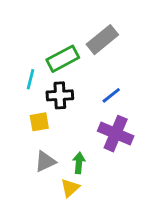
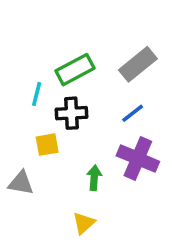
gray rectangle: (102, 40) -> (138, 64), moved
gray triangle: (45, 161) -> (21, 183), moved, turned 35
green arrow: (79, 163) -> (94, 178), moved

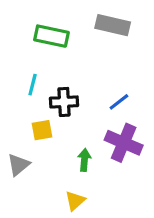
gray rectangle: (138, 64) -> (113, 25), moved, turned 52
green rectangle: (75, 70) -> (51, 36), moved, turned 40
gray triangle: (21, 183) -> (18, 165), turned -50

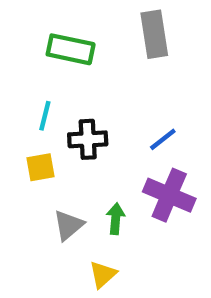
gray rectangle: (113, 25) -> (154, 34), turned 68
yellow square: (42, 130) -> (41, 167), moved
gray triangle: (18, 165) -> (68, 225), moved

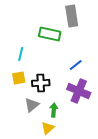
green rectangle: (71, 49) -> (50, 34), moved
black cross: (88, 139) -> (41, 83), moved
green arrow: (116, 219) -> (54, 110), moved

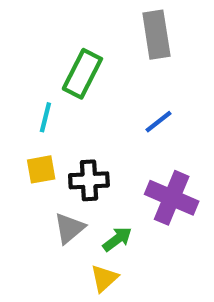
green rectangle: (50, 34) -> (82, 74), moved, turned -75
blue line: (76, 65) -> (159, 122), moved
green arrow: (54, 110) -> (117, 239), turned 48

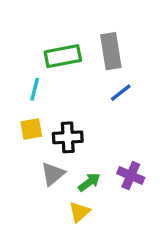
gray rectangle: (156, 35) -> (111, 51), moved
green rectangle: (82, 74) -> (63, 56), turned 52
purple cross: (172, 198) -> (131, 176), moved, size x0.7

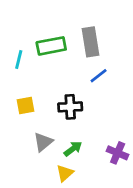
cyan line: (35, 89) -> (19, 59), moved
black cross: (68, 137) -> (70, 107), moved
purple cross: (131, 176) -> (118, 153), moved

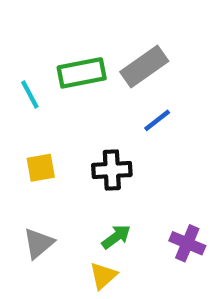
gray rectangle: (90, 42) -> (144, 66), turned 64
cyan line: (19, 59) -> (30, 95), turned -42
gray triangle: (43, 142) -> (39, 243), moved

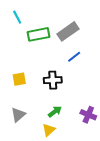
cyan line: (30, 95) -> (17, 17), moved

